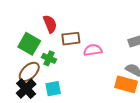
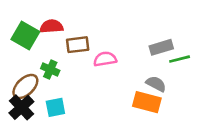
red semicircle: (50, 24) -> (52, 26), turned -72
green square: (29, 44) -> (25, 36), moved

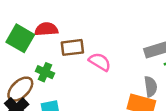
pink semicircle: (105, 59) -> (100, 62), turned 40
gray semicircle: (156, 84) -> (151, 87), turned 54

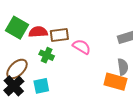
red semicircle: (46, 29) -> (38, 32), moved
green cross: (45, 72) -> (47, 55), moved

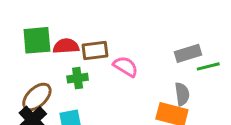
green square: (17, 28) -> (37, 40), turned -35
green cross: (47, 55) -> (78, 78), turned -32

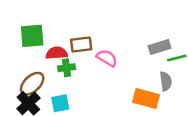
red semicircle: (66, 46) -> (57, 53), moved
gray semicircle: (182, 94) -> (166, 81), moved

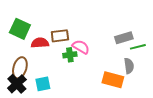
green square: (32, 36) -> (20, 29), turned 30
green cross: (66, 68) -> (70, 55), moved
brown ellipse: (32, 84) -> (20, 68), turned -30

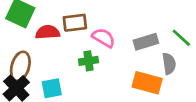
gray rectangle: (124, 38) -> (146, 42), moved
green line: (138, 47) -> (181, 38), turned 56
green cross: (70, 55) -> (89, 61), moved

